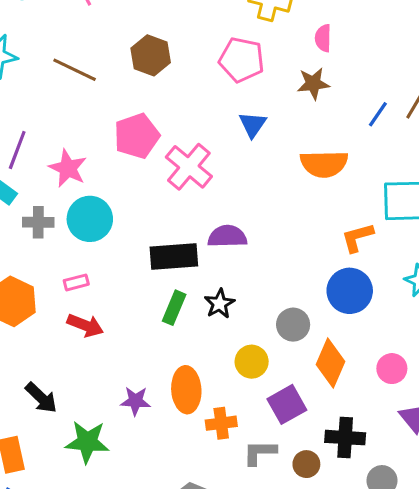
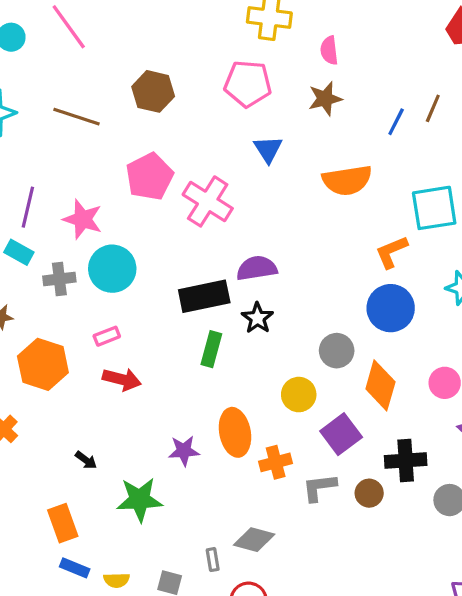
black star: (220, 304) -> (257, 318), moved
black arrow: (41, 398) -> (86, 460), size x0.6

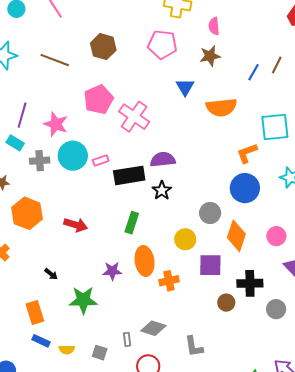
blue triangle: (268, 149) -> (185, 87), moved
pink rectangle: (107, 336) -> (101, 161), moved
green rectangle: (211, 349) -> (132, 223), moved
purple square: (341, 434) -> (210, 265), turned 35
gray L-shape: (319, 487) -> (194, 347), moved, turned -95

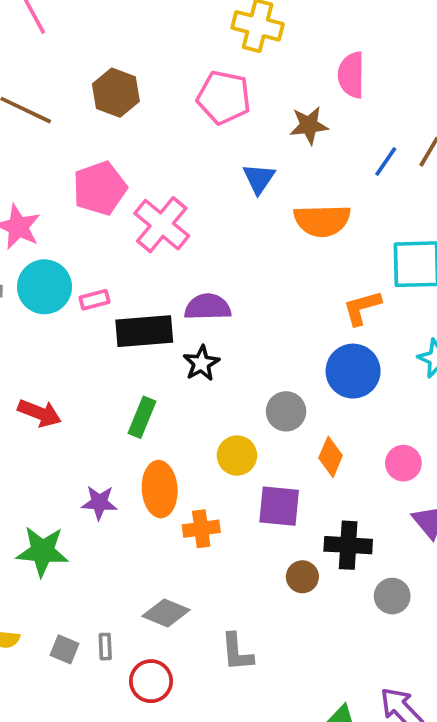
pink semicircle: (214, 26) -> (351, 75), moved, size x1.4
orange diamond: (236, 236) -> (331, 457), size x0.7
gray rectangle: (127, 339) -> (105, 647), moved

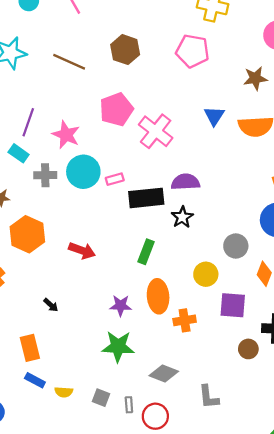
brown star: (309, 125) -> (255, 78), moved
blue triangle: (259, 179) -> (214, 116), moved
green star: (42, 551) -> (118, 347), moved
gray rectangle: (105, 647) -> (129, 405), moved

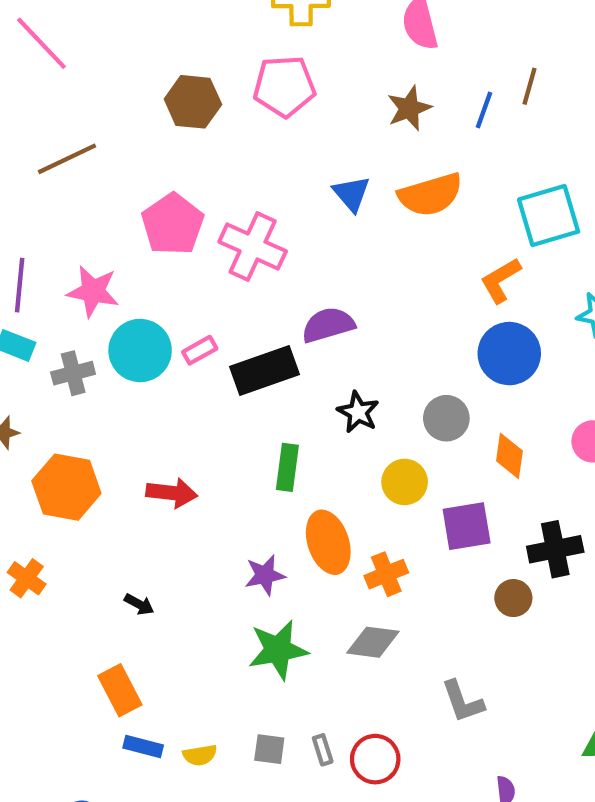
brown hexagon: (125, 50) -> (193, 102), moved
brown line: (69, 62) -> (67, 159), turned -36
black star: (182, 217) -> (358, 412), moved
gray diamond: (164, 373) -> (373, 642), moved

